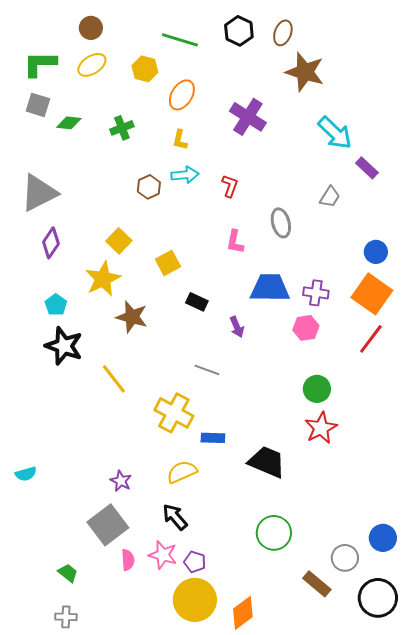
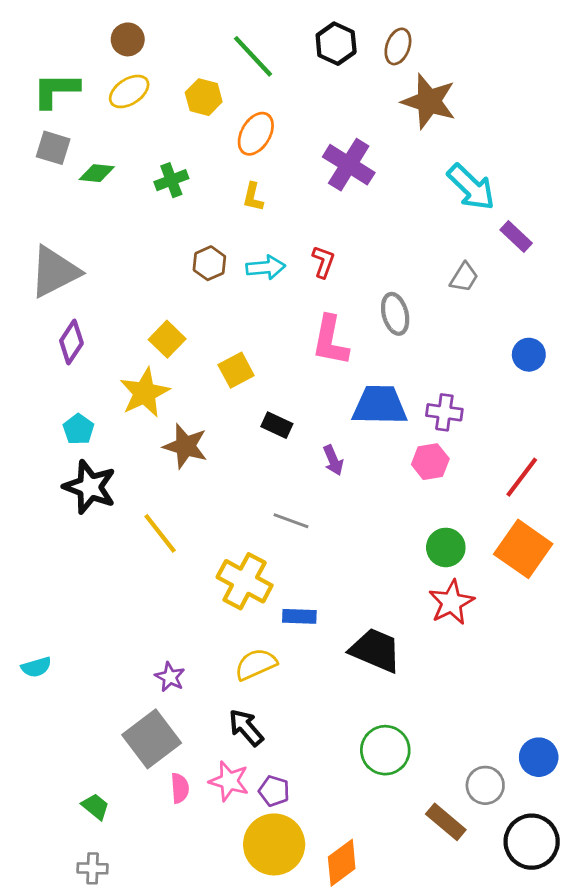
green line: (180, 40) -> (253, 56), turned 30
cyan arrow: (185, 175) -> (266, 267), moved
pink L-shape: (235, 242) -> (330, 341), size x1.5
orange square: (372, 294) -> (523, 549), moved

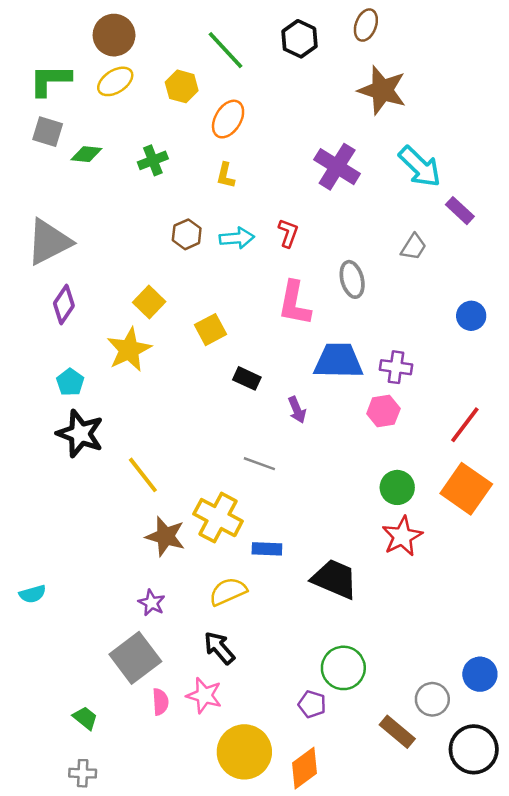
brown circle: (128, 39) -> (114, 35), size x1.4
brown ellipse: (398, 46) -> (366, 25), moved
purple cross: (349, 165) -> (337, 167), moved
brown star: (185, 446) -> (165, 536), moved
purple pentagon: (274, 791) -> (312, 704), moved

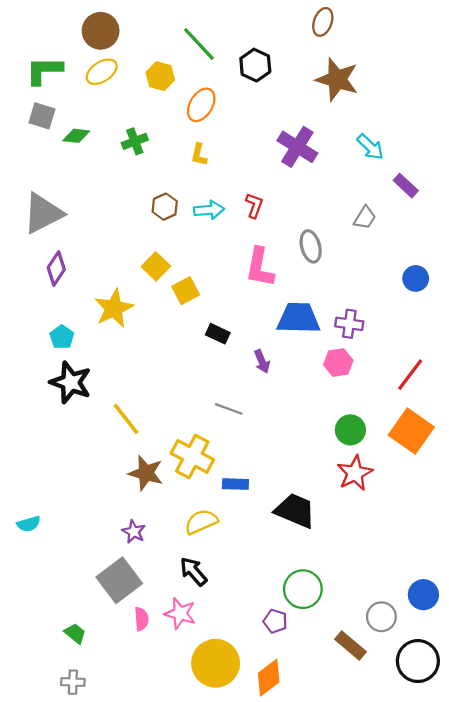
black hexagon: (299, 39) -> (255, 65), moved
cyan arrow: (420, 167) -> (370, 147), size x0.7
yellow square: (149, 302) -> (156, 266), moved

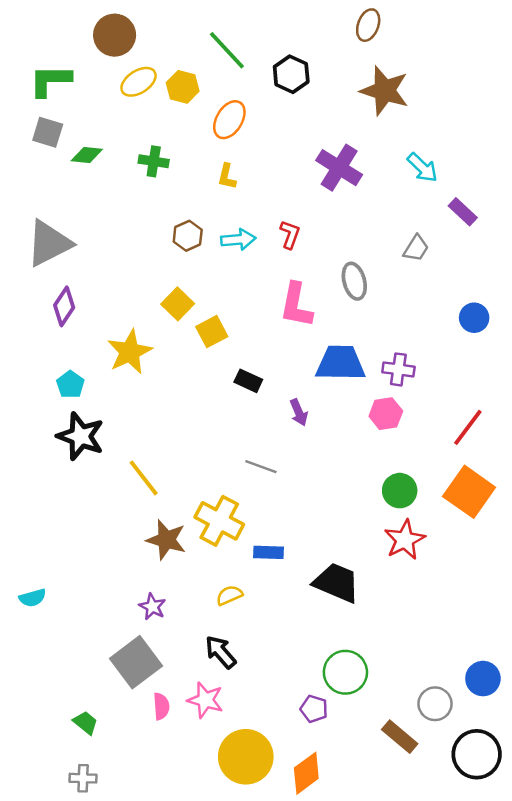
yellow ellipse: (102, 72) -> (139, 82), moved
green cross: (135, 141) -> (154, 161), turned 30
yellow semicircle: (201, 522) -> (229, 595), size x0.7

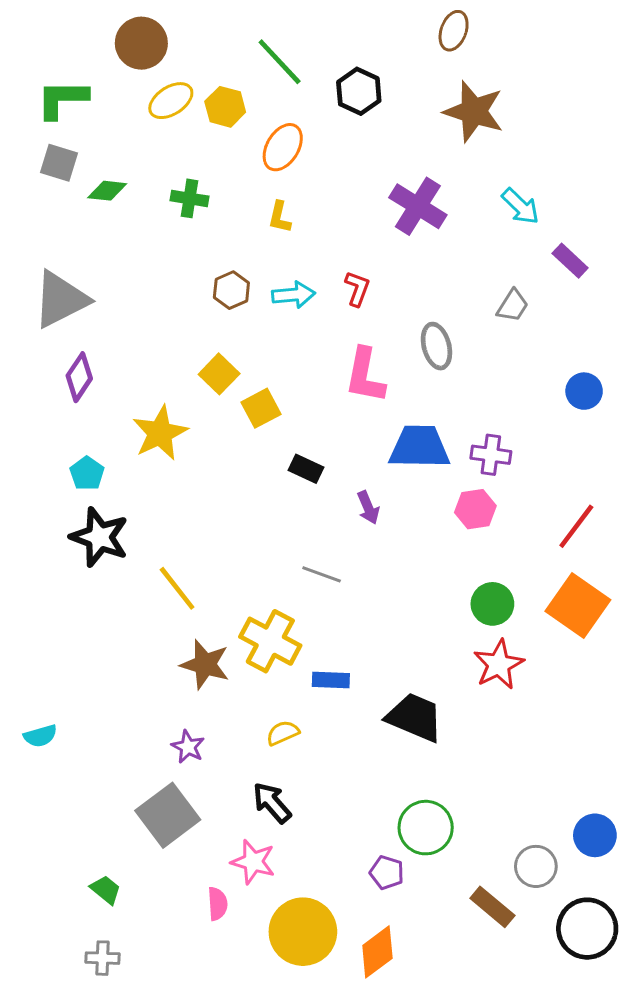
pink semicircle: (161, 706) -> (217, 904), moved

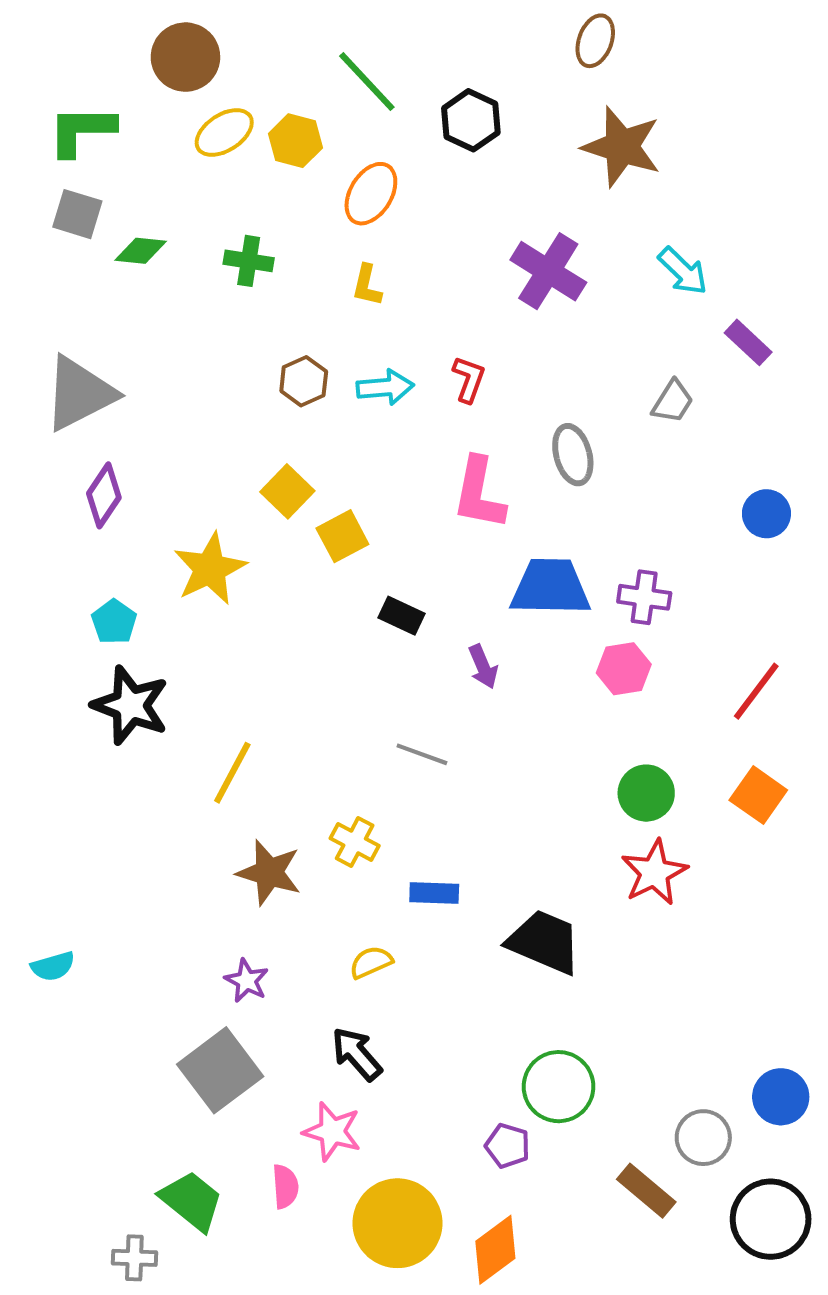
yellow line: (177, 588) -> (232, 773), turned 66
orange square: (578, 605) -> (758, 795), size x0.7
yellow cross: (270, 641) -> (355, 842), size x0.6
green trapezoid: (106, 890) -> (192, 1201), moved, size x1.6

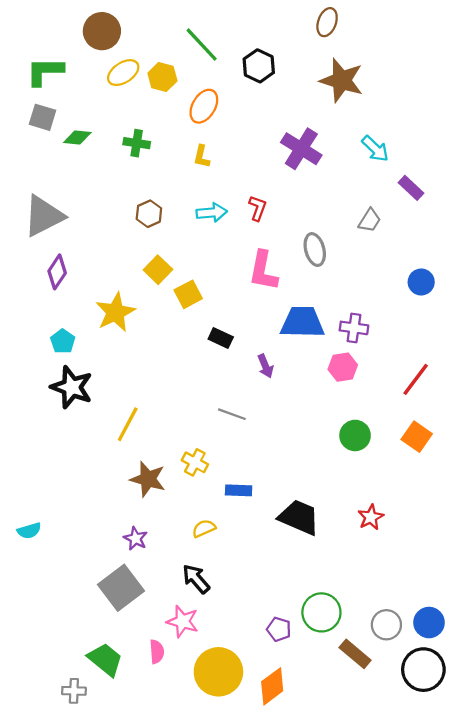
brown hexagon: (304, 381) -> (149, 214), moved
red star: (654, 873) -> (371, 517), moved, size x0.7
green circle: (559, 1087) -> (321, 612), moved
blue circle: (781, 1097) -> (429, 623), moved

